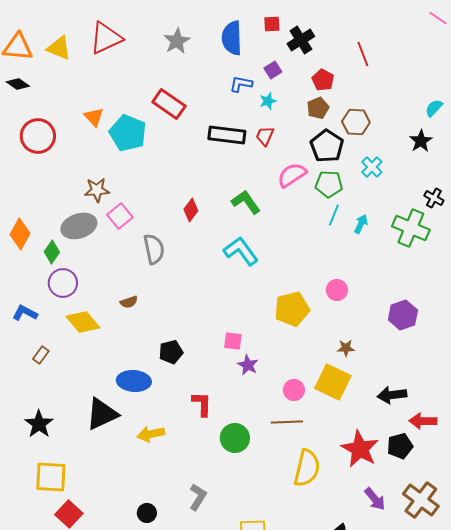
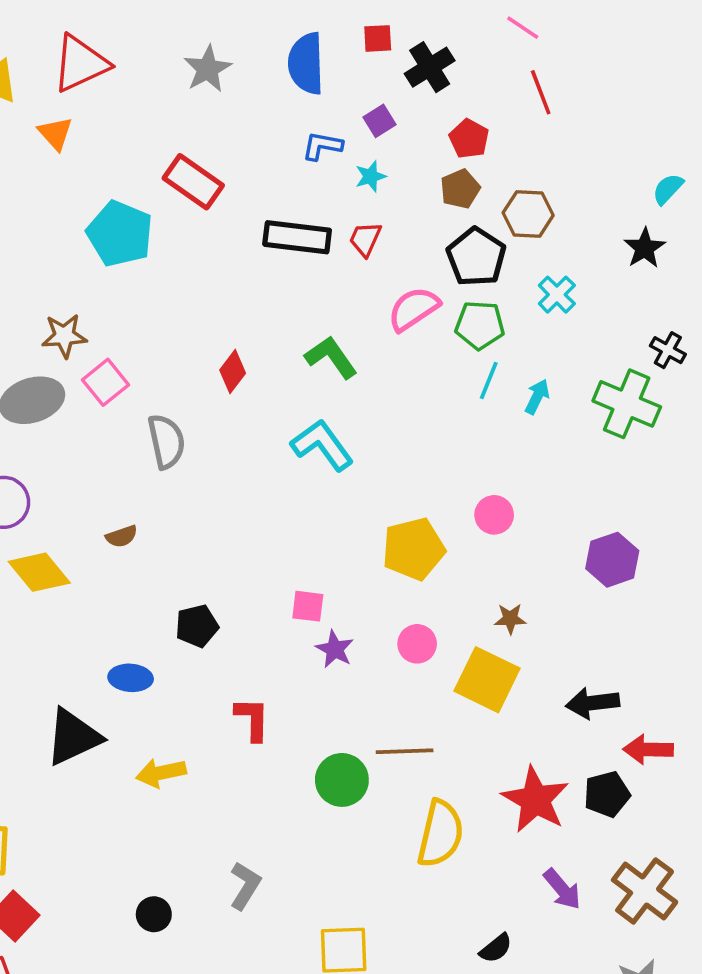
pink line: (438, 18) -> (523, 28), moved
orange triangle: (94, 117) -> (55, 133), moved
blue ellipse: (134, 381) -> (131, 678), size x0.7
pink circle: (294, 390) -> (417, 644), moved
green circle: (235, 438) -> (342, 780), moved

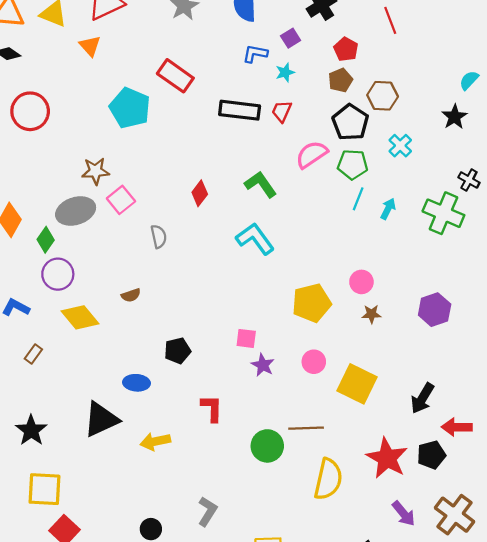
gray semicircle: (166, 441) -> (159, 236), size x0.7
brown star: (510, 619) -> (371, 314), moved
black arrow: (593, 703) -> (422, 398), turned -52

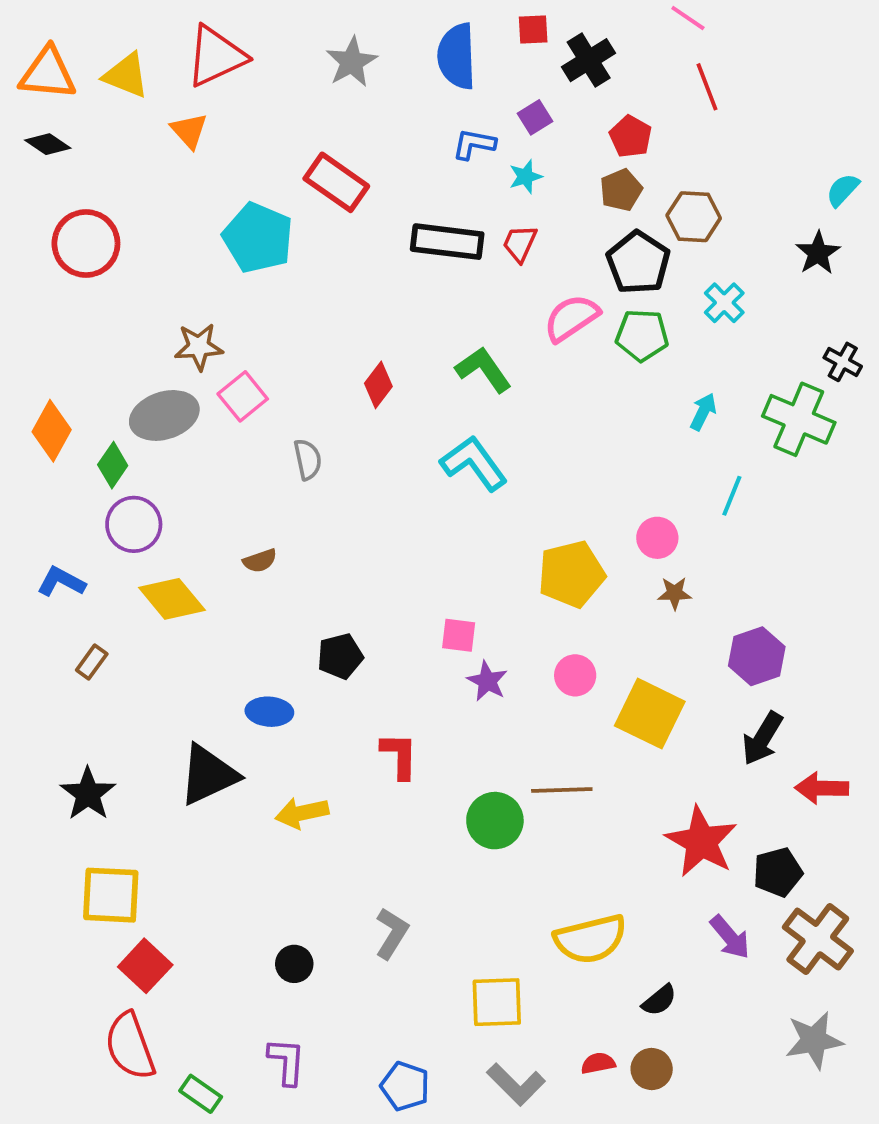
cyan line: (358, 199) -> (732, 496), moved
purple hexagon: (435, 310) -> (757, 656), moved
black pentagon: (431, 455) -> (778, 872), moved
yellow semicircle: (328, 479) -> (590, 939), moved, turned 63

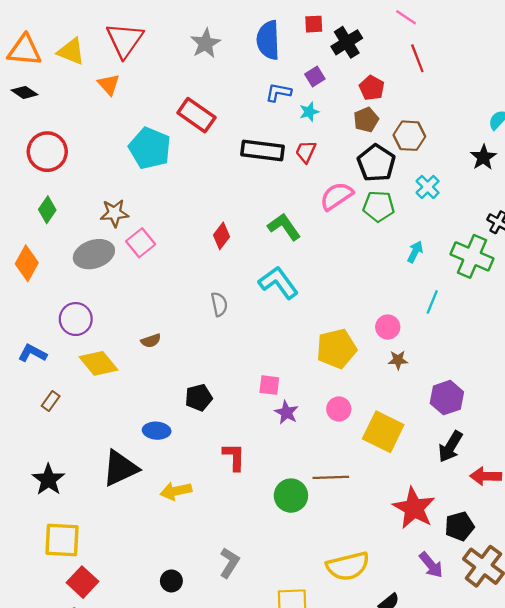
red triangle: (216, 56) -> (125, 40), turned -30
gray semicircle: (308, 459) -> (219, 304), moved
green diamond: (113, 465) -> (47, 210), moved

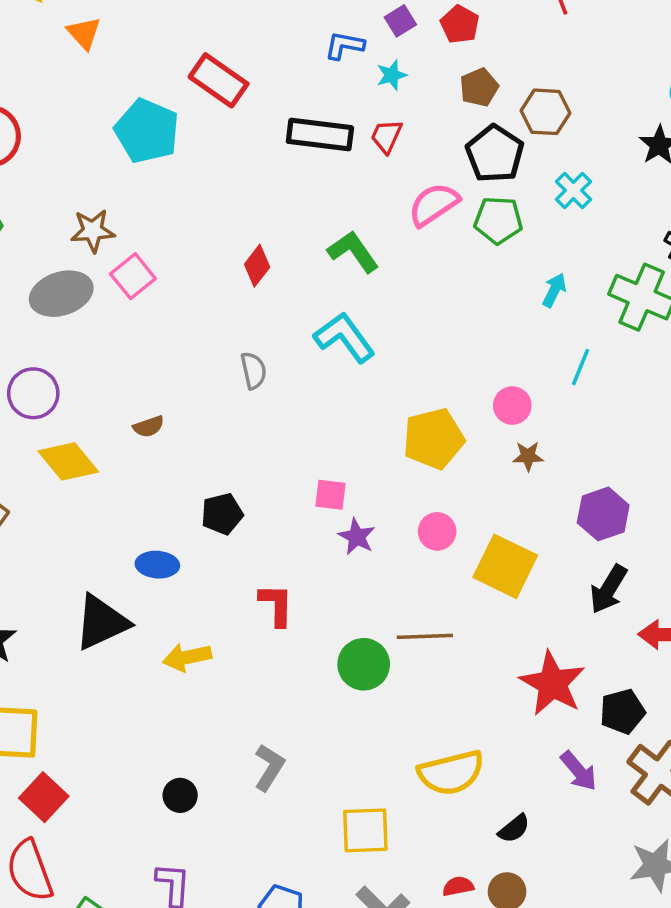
red pentagon: (372, 88) -> (460, 24), moved

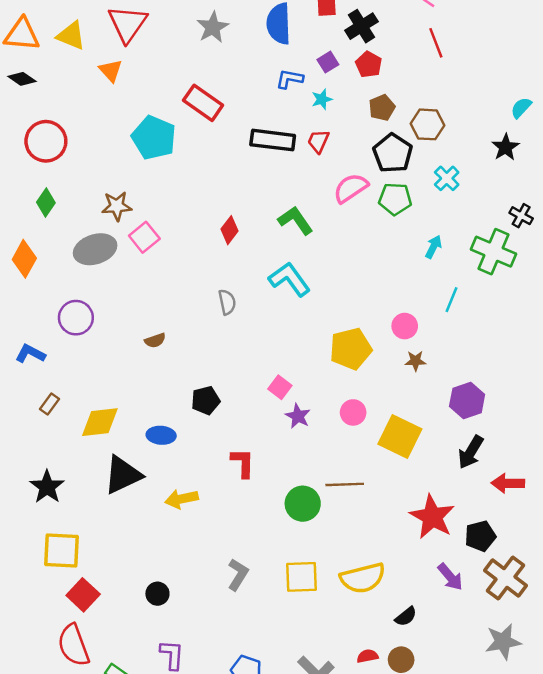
yellow diamond: (68, 461) -> (100, 422), moved, turned -57
pink square: (330, 495) -> (280, 387), turned 30
black circle: (180, 795) -> (157, 594), moved
yellow square: (365, 830) -> (301, 577), moved

